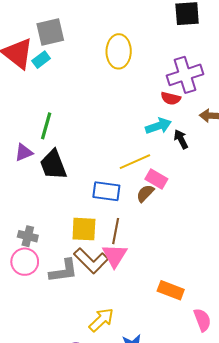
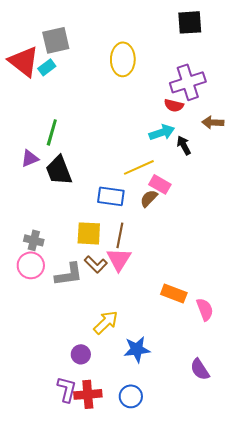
brown L-shape: (91, 261) -> (96, 264), size x0.7
pink semicircle: (202, 320) -> (205, 309), moved

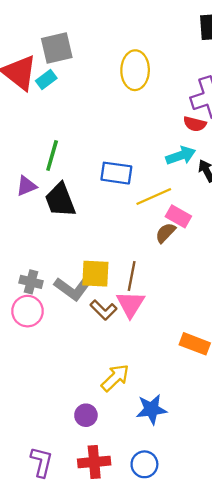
blue rectangle: (111, 196) -> (116, 173), moved
gray L-shape: (69, 274) -> (72, 289), moved, turned 44
purple L-shape: (67, 389) -> (42, 462), moved

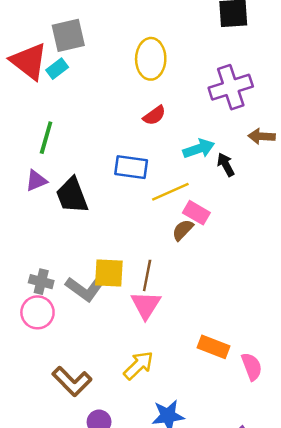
red semicircle: (195, 124) -> (154, 115), moved, turned -50
green line: (52, 156) -> (46, 138), moved
brown L-shape: (104, 310) -> (72, 381), moved, size x1.4
yellow arrow: (115, 378) -> (138, 365), moved

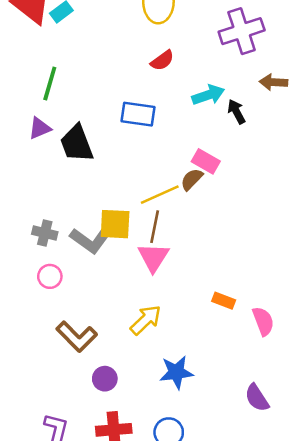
yellow line: (170, 192) -> (160, 195), moved
pink circle: (37, 312) -> (50, 276), moved, size x0.7
orange rectangle: (214, 347) -> (224, 301), size x0.7

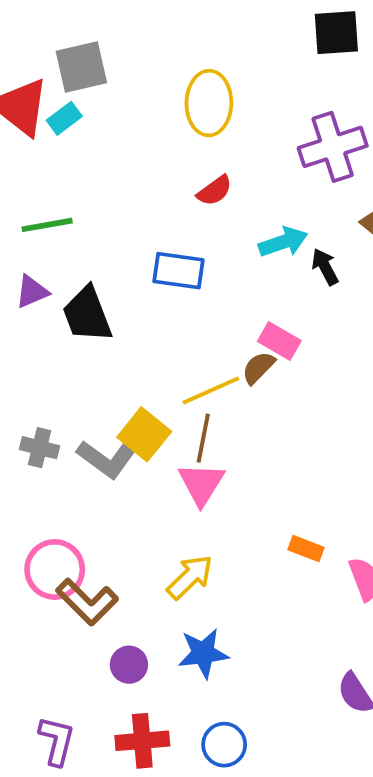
green line: (50, 83) -> (47, 225), turned 64
yellow square: (115, 224) -> (144, 434), turned 36
pink circle: (50, 276) -> (55, 569), moved, size x1.6
blue star: (176, 372) -> (203, 653), moved

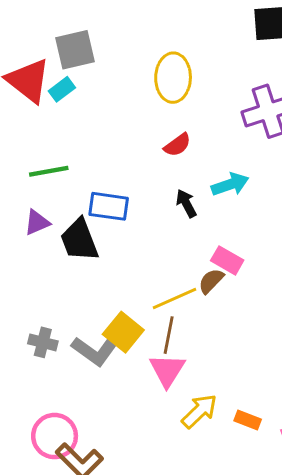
black arrow: (325, 267) -> (186, 203), moved
blue rectangle: (178, 271) -> (109, 206), moved
yellow arrow: (190, 577) -> (199, 411), moved

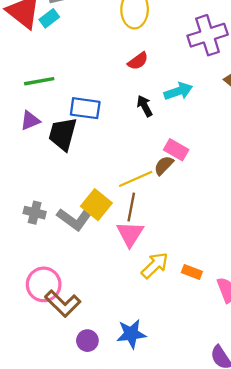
black trapezoid: (79, 240) -> (63, 134), turned 36

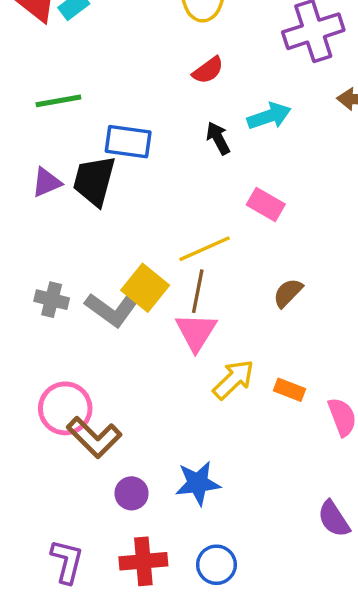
purple triangle: (30, 121) -> (47, 182), moved
brown semicircle: (164, 165) -> (288, 293), moved

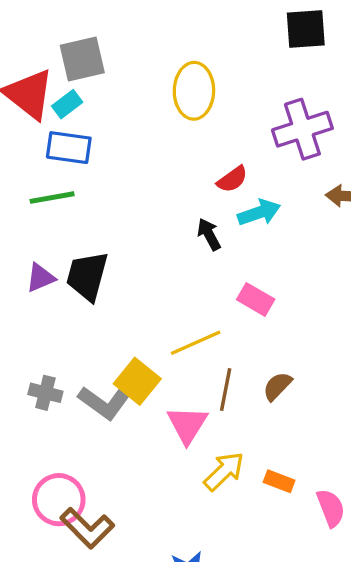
red semicircle: (208, 70) -> (232, 179), moved
blue rectangle: (128, 142) -> (69, 148), moved
brown line: (198, 291) -> (226, 389), moved

